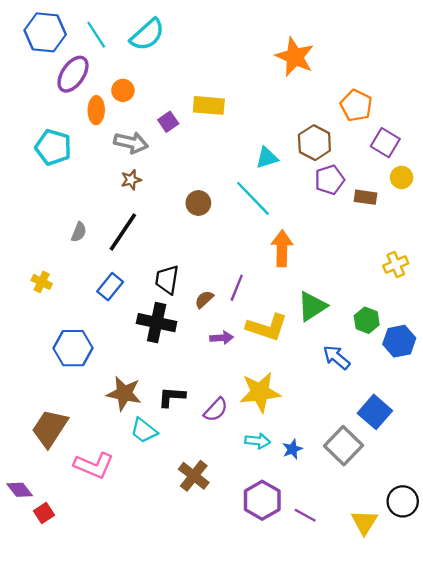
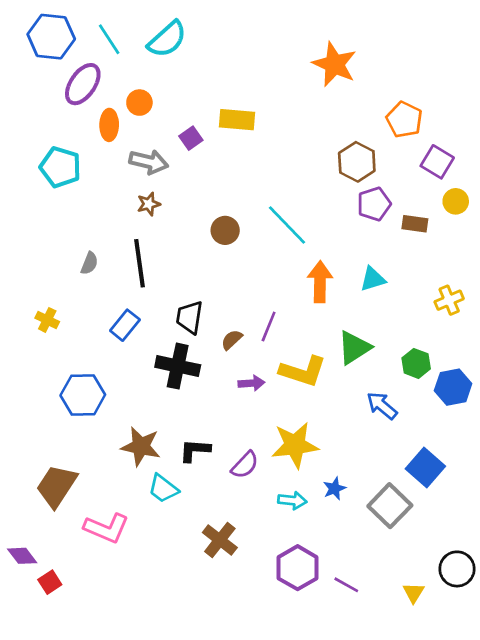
cyan triangle: (267, 158) -> (373, 279), moved
black line: (123, 232) -> (139, 263), turned -42
blue star: (292, 449) -> (334, 489), moved
yellow triangle: (364, 522) -> (414, 593), size x0.7

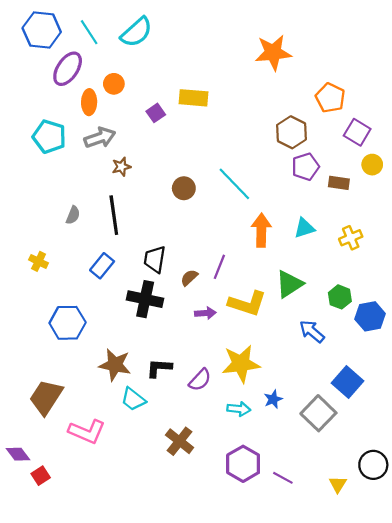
orange star: (334, 64) -> (273, 53), turned -30
gray arrow: (149, 162) -> (100, 138), moved, turned -32
yellow cross: (449, 300) -> (351, 238), moved

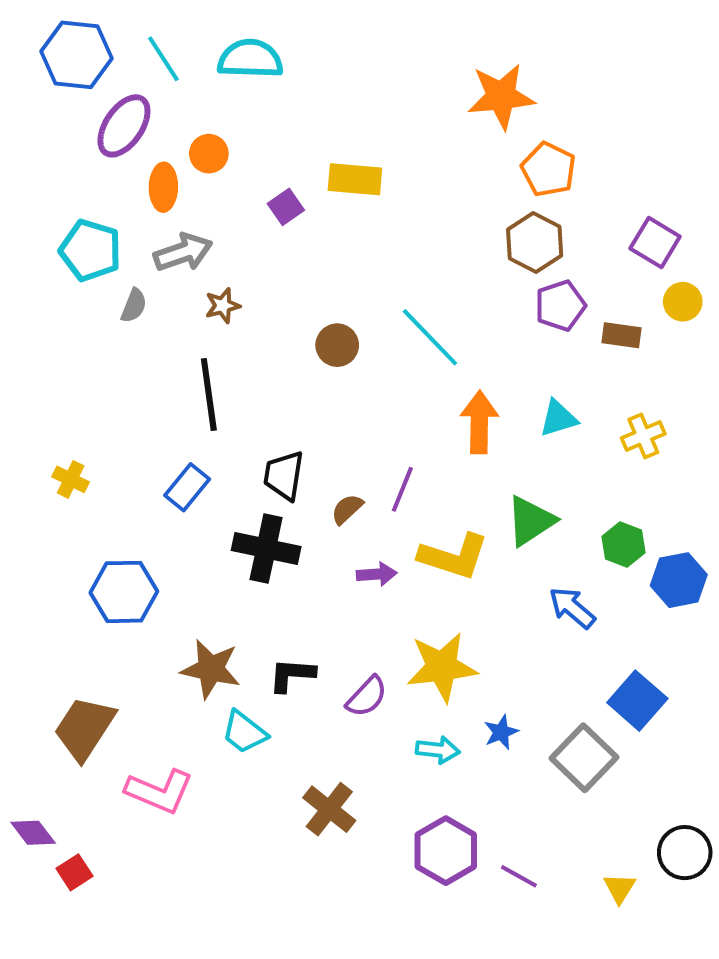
cyan semicircle: (136, 32) -> (250, 59), turned -136
orange pentagon: (330, 98) -> (548, 169), moved
gray semicircle: (73, 215) -> (134, 306), moved

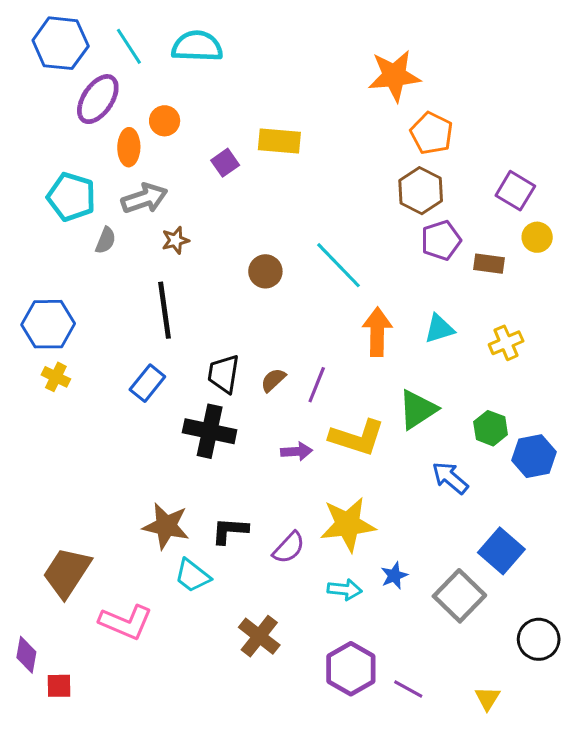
brown semicircle: (347, 509) -> (273, 380), moved
blue hexagon: (124, 592) -> (48, 324), moved
purple diamond: (33, 833) -> (26, 655), turned 48
black circle: (685, 853) -> (539, 639), moved
red square: (75, 872) -> (59, 686), turned 32

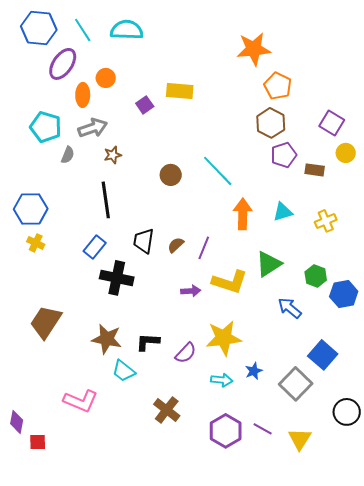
black cross: (210, 431) -> (117, 278), moved
brown trapezoid: (67, 573) -> (46, 322), moved
purple line: (408, 689) -> (263, 429), moved
yellow triangle: (487, 698) -> (300, 439), moved, size x1.4

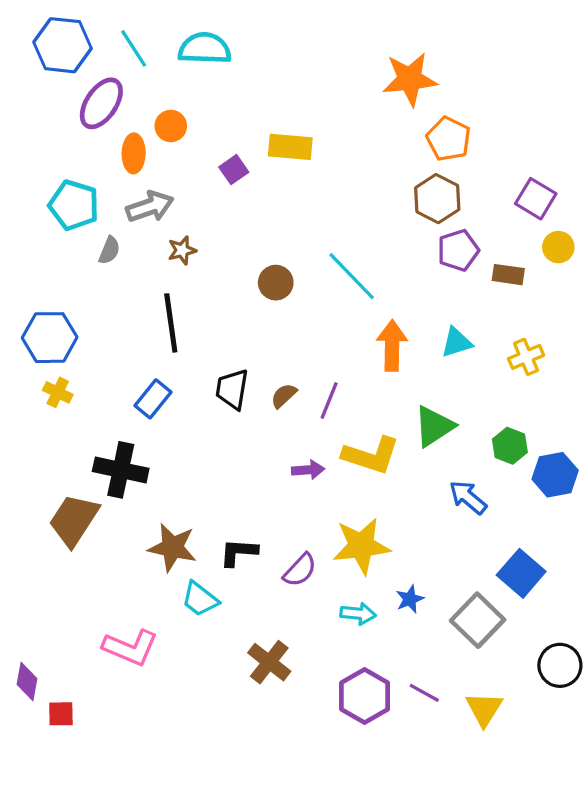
black cross: (117, 278) -> (121, 470), moved

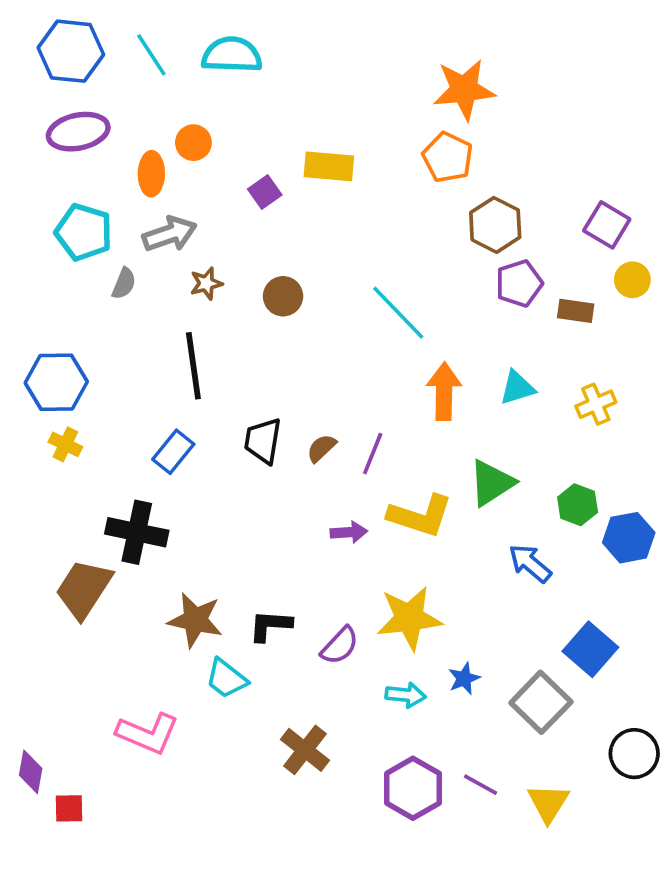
purple ellipse: (101, 103) -> (78, 132), moved, turned 44
orange pentagon: (449, 139) -> (448, 157), moved
brown circle: (276, 283) -> (283, 296), moved

